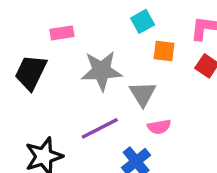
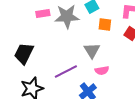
gray star: (101, 71) -> (67, 16), moved
black trapezoid: (31, 72) -> (24, 53), moved

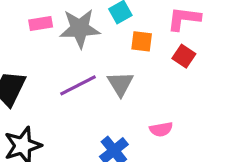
pink semicircle: (102, 70) -> (161, 129), moved
purple line: (66, 71) -> (78, 85), moved

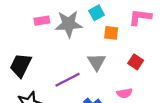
red square: (184, 56) -> (136, 62), moved
purple line: (78, 85) -> (68, 80), moved

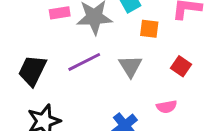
purple line: (68, 80) -> (84, 62), moved

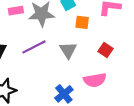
pink semicircle: (167, 107) -> (95, 80), size x1.5

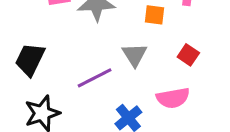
purple line: (34, 47) -> (95, 78), moved

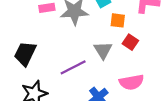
red square: (188, 55) -> (130, 42), moved

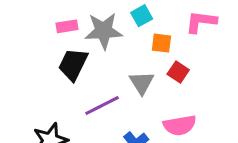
black trapezoid: (25, 54) -> (73, 64), moved

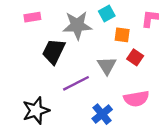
pink rectangle: (67, 26) -> (32, 17), moved

